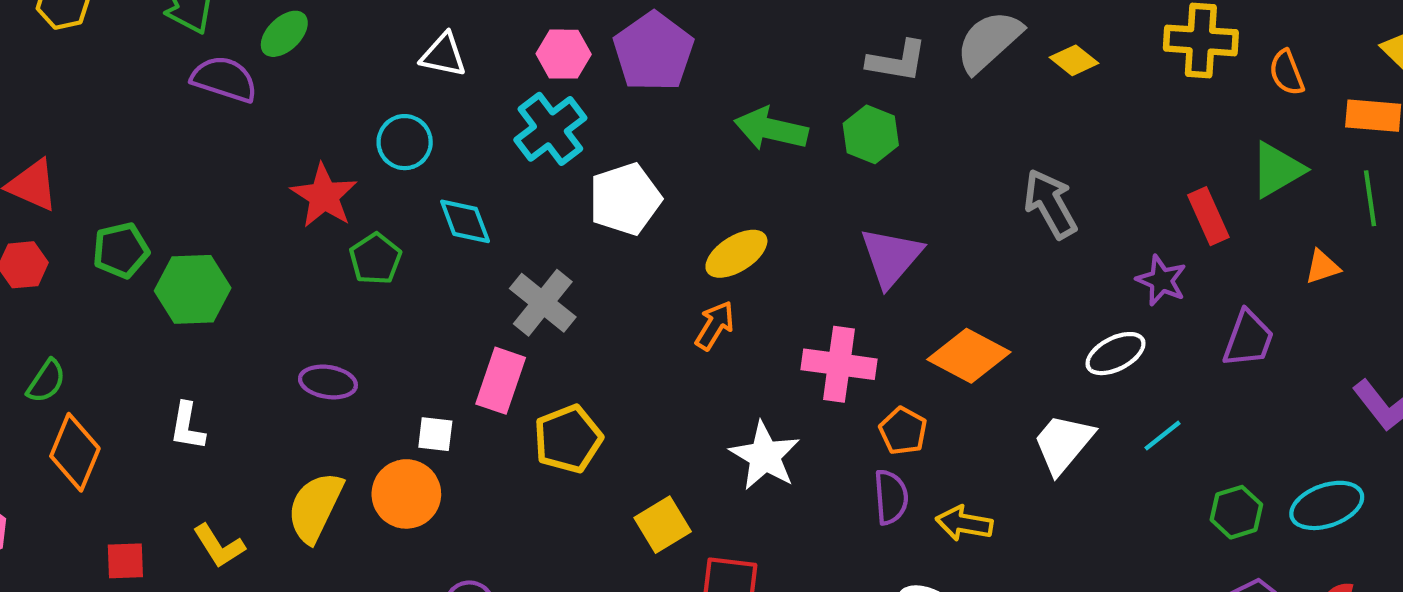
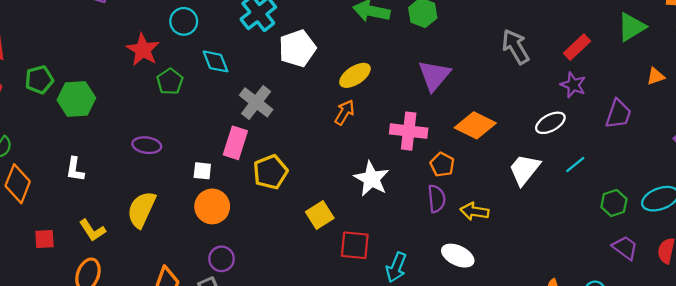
red rectangle: (1208, 216) -> (577, 47), moved, turned 72
orange circle: (406, 494) -> (212, 206), moved

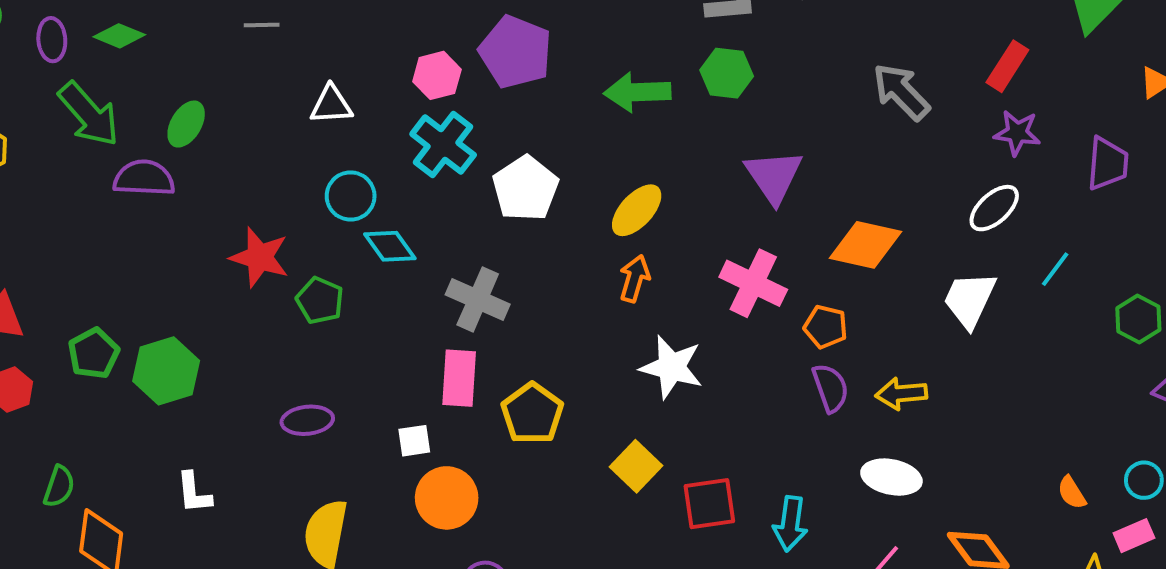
cyan circle: (184, 21) -> (351, 196), moved
pink cross: (409, 131) -> (753, 283), turned 33
white star: (371, 179) -> (671, 367), moved

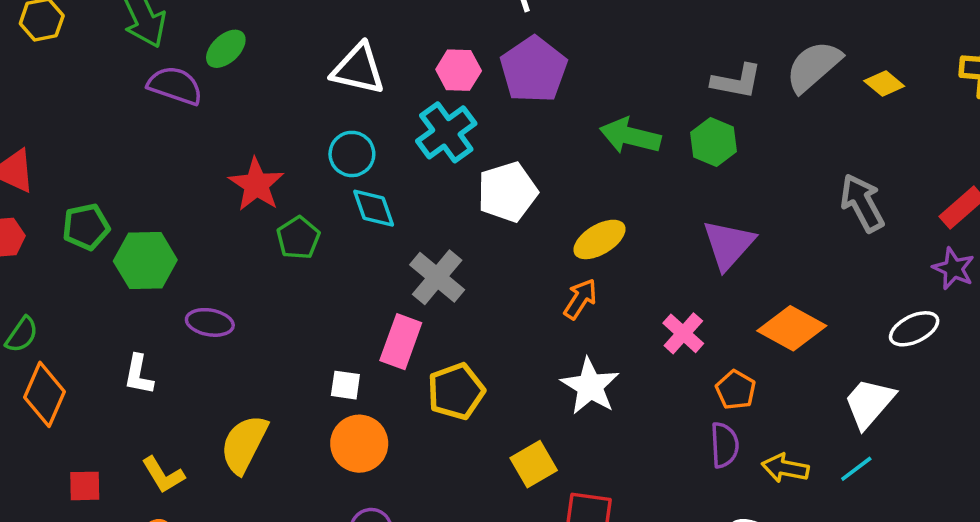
white triangle: (331, 105) -> (358, 69), size x1.4
cyan line: (1055, 269) -> (856, 469), moved
pink cross: (753, 283) -> (683, 333), size x0.7
purple ellipse: (307, 420) -> (210, 322), moved

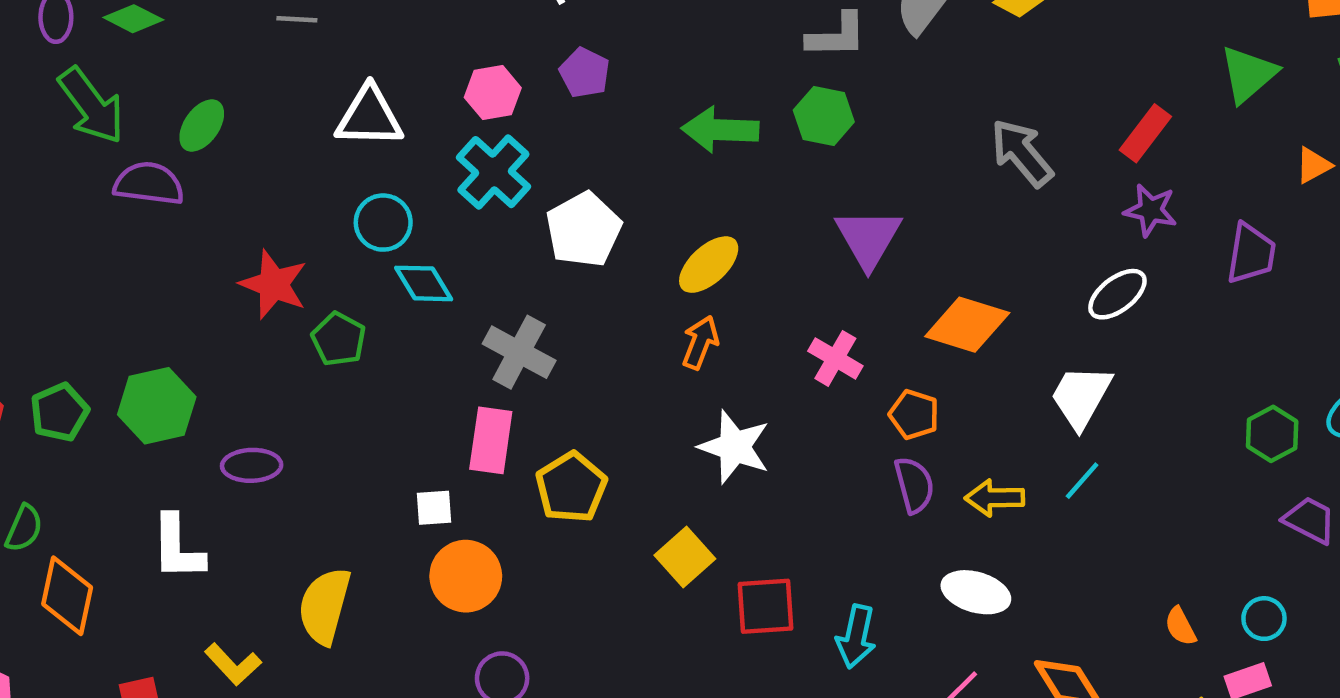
purple pentagon: (534, 70) -> (585, 73), size x0.6
green pentagon: (86, 227) -> (59, 412), moved
white L-shape: (139, 375) -> (178, 548), size x1.4

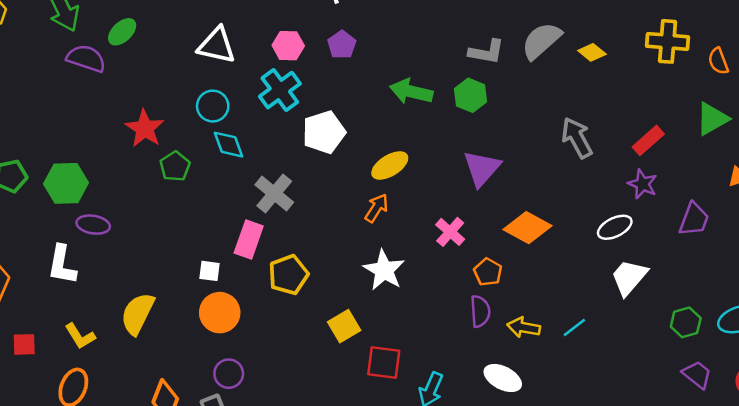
white trapezoid: (1081, 397) -> (629, 277), moved
purple ellipse: (252, 465) -> (93, 225), moved

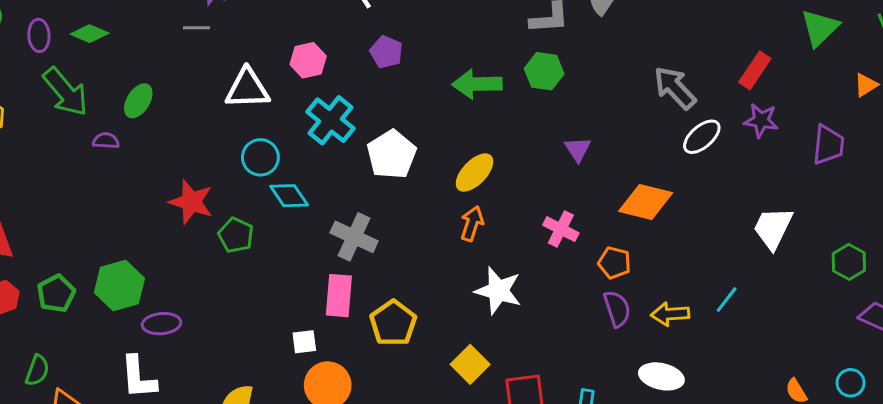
pink hexagon: (288, 46) -> (308, 60), moved
purple semicircle: (86, 58) -> (106, 141), size x0.6
purple triangle: (482, 168) -> (578, 149), size x0.6
white ellipse: (615, 227) -> (702, 137), moved

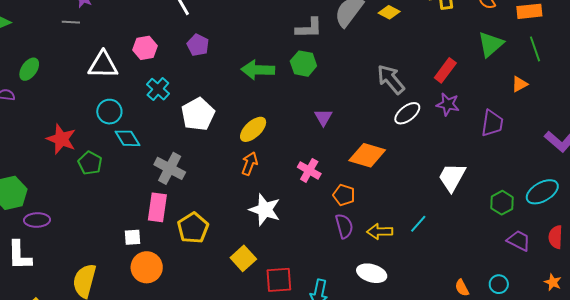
cyan cross: (331, 120) -> (158, 89), size x0.7

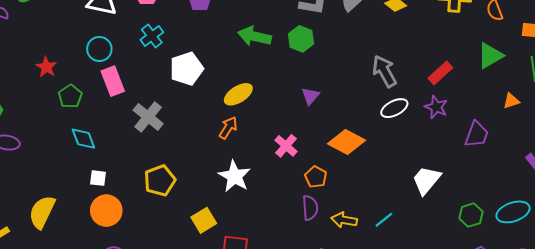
cyan diamond: (127, 138) -> (83, 139), moved
red star: (61, 139) -> (46, 67), size x0.7
pink rectangle: (157, 207) -> (113, 81), moved, turned -40

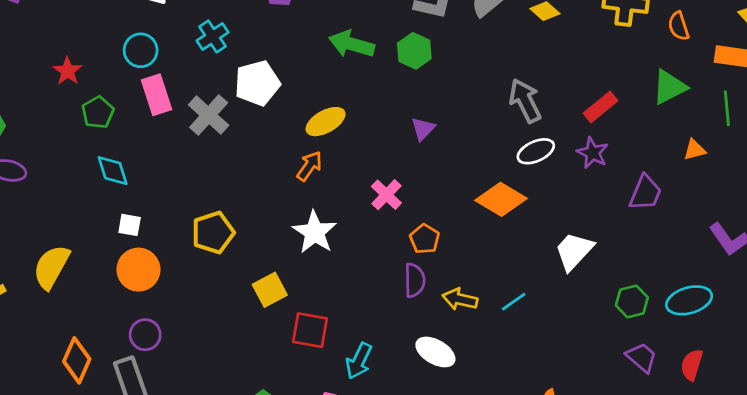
gray cross: (148, 117) -> (209, 115), moved
orange diamond: (347, 142) -> (501, 199), moved

